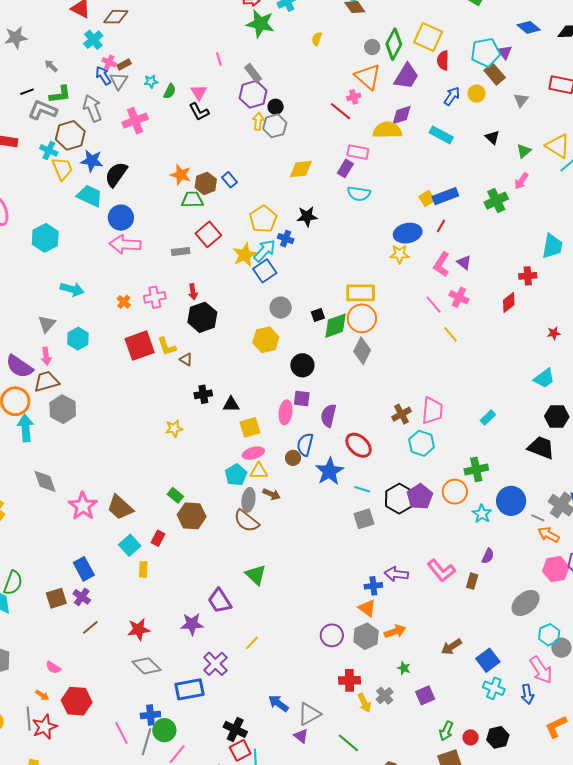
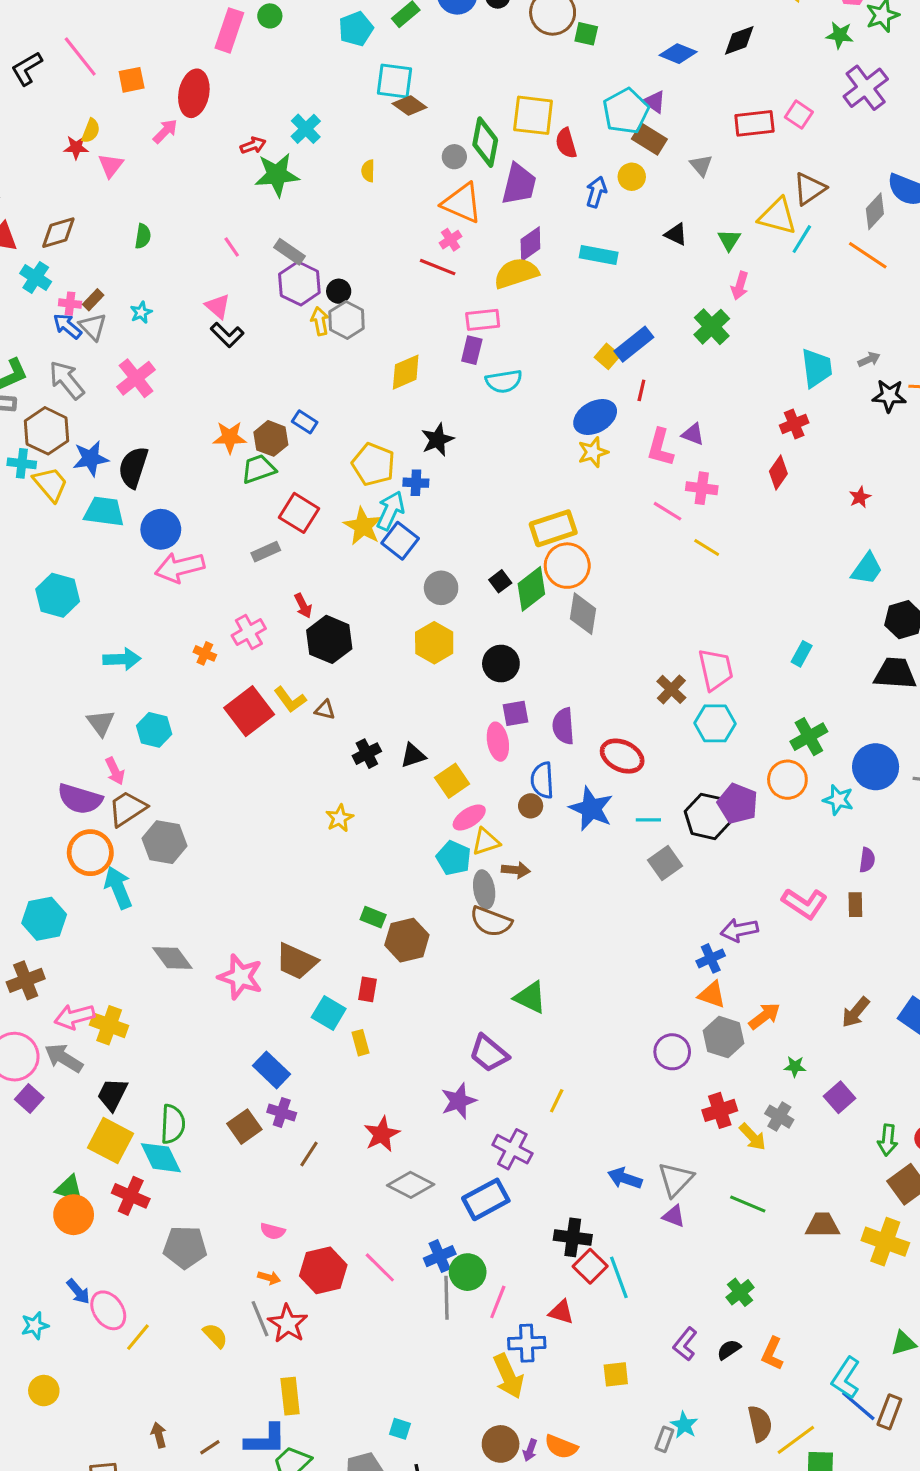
green semicircle: (170, 91) -> (143, 236), moved
pink line: (122, 733) -> (380, 1267), moved

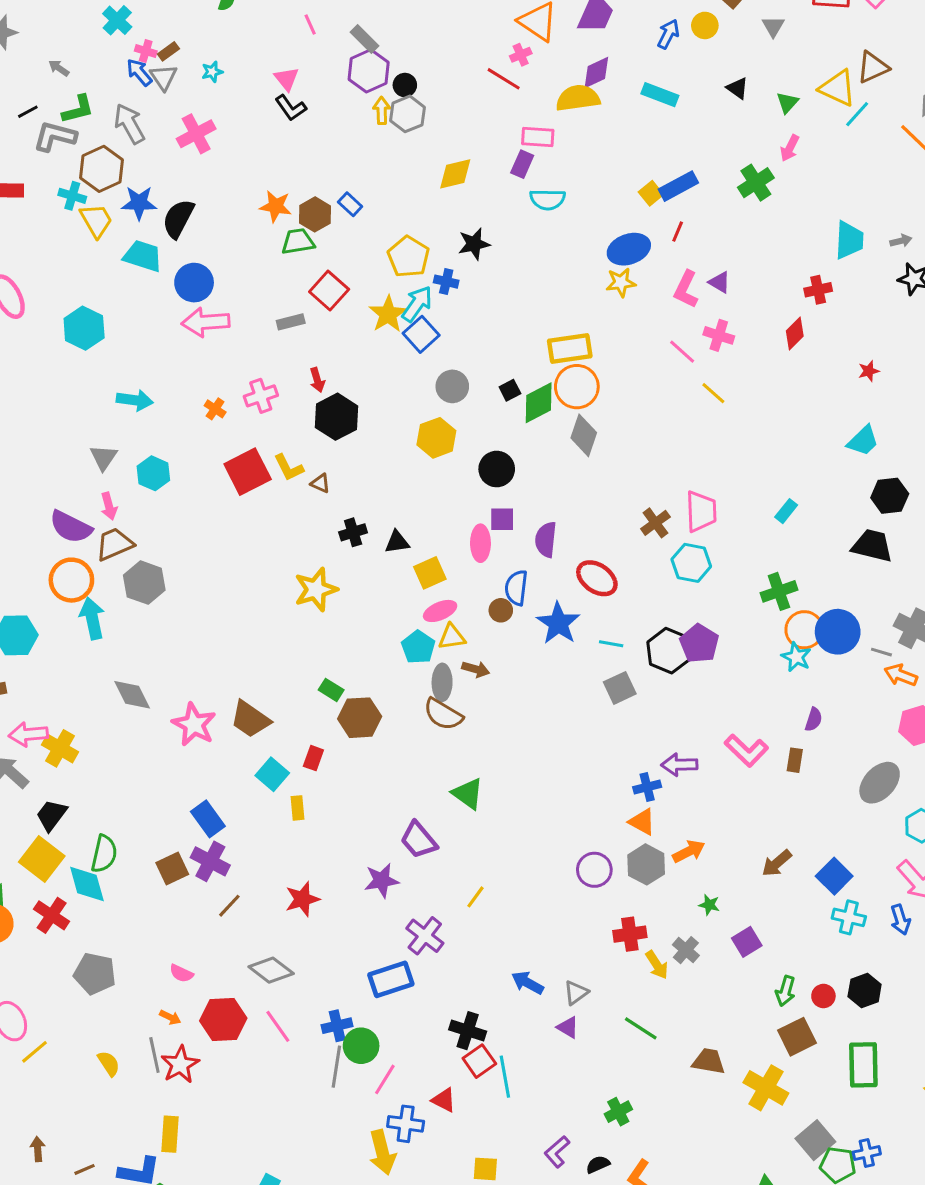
orange circle: (787, 780) -> (804, 630), moved
yellow star: (339, 818) -> (316, 590), size x1.6
purple cross: (282, 1113) -> (210, 861), size x1.4
gray triangle: (676, 1179) -> (576, 993), size x0.7
gray diamond: (411, 1185) -> (271, 970), moved

